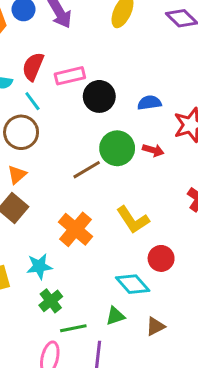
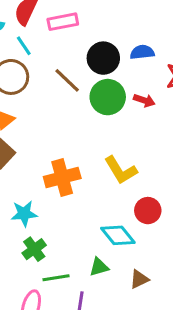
black circle: (99, 96) -> (103, 58), moved
brown line: (87, 170) -> (67, 80), moved, turned 72
orange cross: (75, 229) -> (62, 177), turned 32

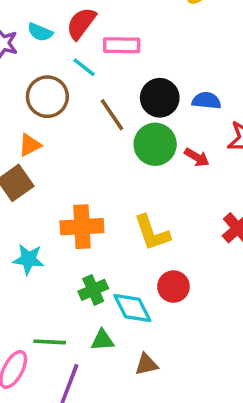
cyan line: (24, 46) -> (84, 67), moved, turned -30
green cross: (34, 249) -> (93, 290), moved

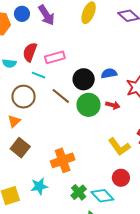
orange triangle: (30, 145) -> (14, 121), moved
yellow L-shape: (152, 233) -> (119, 147), moved

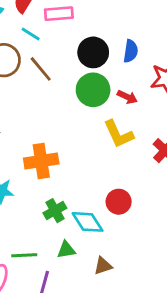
blue semicircle: (109, 73) -> (131, 51), turned 98
brown line: (61, 96) -> (41, 69), moved
yellow L-shape: (119, 147) -> (119, 134), moved

